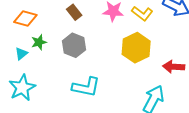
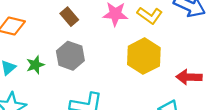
green star: (39, 42) -> (35, 65), moved

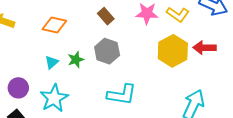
red arrow: (189, 77) -> (204, 48), moved

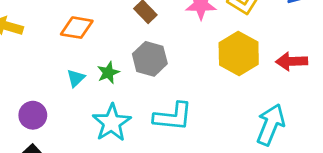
red arrow: (204, 48) -> (292, 61), moved
cyan star: (54, 98) -> (112, 123), moved

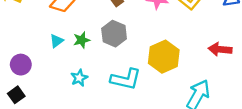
yellow hexagon: (239, 54) -> (164, 57), moved
cyan star: (112, 123) -> (79, 78), size x0.6

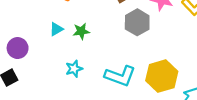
gray hexagon: (114, 34) -> (137, 22), moved
yellow hexagon: (164, 57) -> (162, 76), moved

